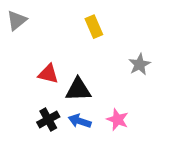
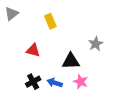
yellow rectangle: (94, 27) -> (50, 21), moved
black triangle: (78, 90) -> (71, 61), moved

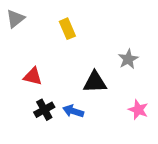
red triangle: (33, 50) -> (33, 76), moved
pink star: (81, 82) -> (138, 110), moved

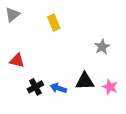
red triangle: (33, 76) -> (17, 61), moved
black triangle: (95, 82) -> (85, 81), moved

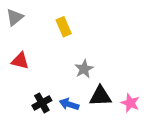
gray star: (102, 47) -> (84, 69), moved
red triangle: (17, 61) -> (20, 61), moved

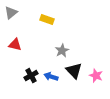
yellow rectangle: (64, 27) -> (47, 20), turned -48
black triangle: (100, 96) -> (74, 71), turned 48

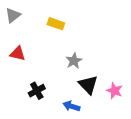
blue arrow: (51, 77) -> (71, 106), moved

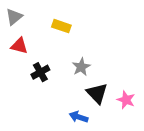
red triangle: (18, 54) -> (19, 46), moved
black cross: (37, 91) -> (40, 72), moved

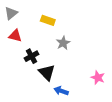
gray star: (81, 67) -> (63, 43), moved
black triangle: (97, 93) -> (47, 72), moved

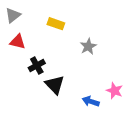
gray star: (63, 43) -> (88, 46), moved
blue arrow: (61, 91) -> (91, 101), moved

